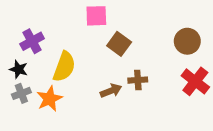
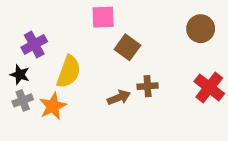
brown circle: (187, 41) -> (201, 29), moved

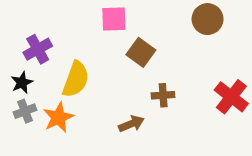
brown circle: (201, 29) -> (208, 19), moved
black star: (20, 75) -> (22, 83), turned 30
brown arrow: (119, 98) -> (131, 124), moved

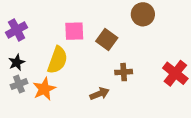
pink square: (114, 19) -> (74, 31), moved
brown circle: (208, 19) -> (143, 14), moved
purple cross: (38, 49) -> (17, 30), moved

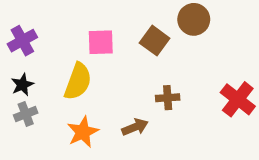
brown square: (107, 40) -> (155, 41), moved
orange star: (44, 89) -> (83, 132), moved

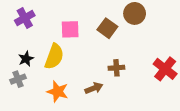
purple cross: (22, 41) -> (25, 18), moved
black star: (22, 85) -> (26, 59), moved
orange star: (83, 132) -> (58, 92), turned -30

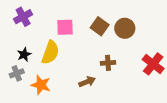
brown circle: (135, 13) -> (125, 28), moved
orange star: (58, 92) -> (41, 85), moved

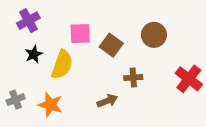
brown square: (100, 26) -> (111, 45), moved
black star: (24, 54) -> (34, 54), moved
gray cross: (17, 73) -> (16, 100), moved

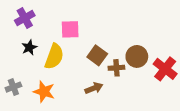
brown circle: (154, 35) -> (137, 56), moved
brown square: (111, 45) -> (97, 55), moved

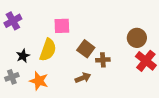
purple cross: (25, 18) -> (13, 21), moved
black star: (29, 47) -> (23, 56), moved
brown circle: (137, 56) -> (137, 38), moved

